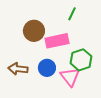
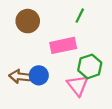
brown circle: (34, 31) -> (28, 21), moved
blue circle: (47, 68) -> (39, 75), moved

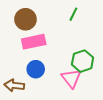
pink rectangle: (63, 45) -> (34, 42), moved
brown arrow: (20, 76) -> (14, 85), moved

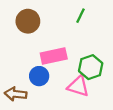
pink rectangle: (34, 42) -> (54, 56), moved
pink triangle: (71, 78) -> (78, 86), turned -35

